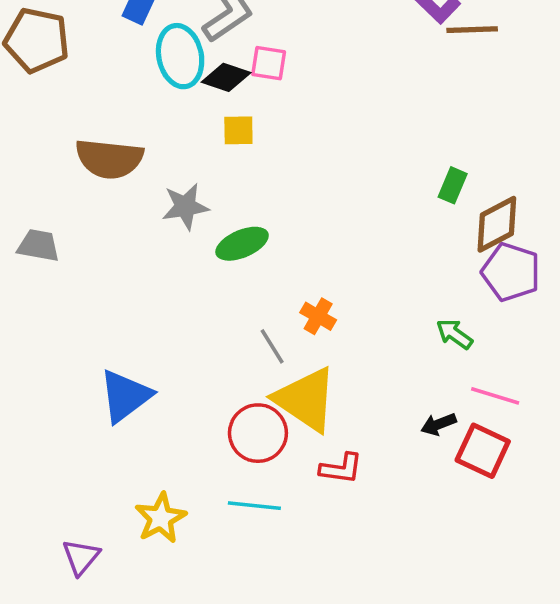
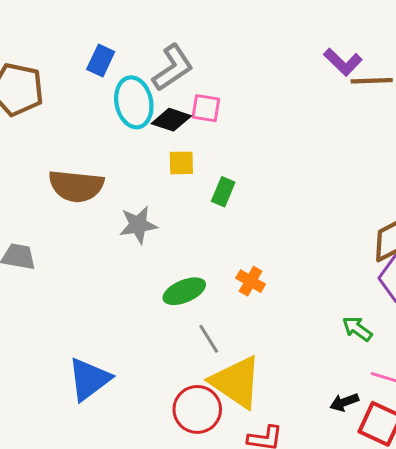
green rectangle: (453, 185) -> (223, 192), moved
green ellipse: (242, 244) -> (184, 291), moved
orange cross: (318, 316) -> (251, 281), moved

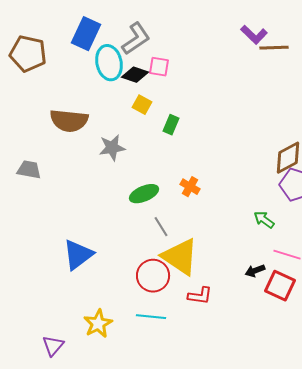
blue rectangle: (101, 61) -> (86, 34), size x1.5
yellow square: (181, 163) -> (142, 105), turned 30

